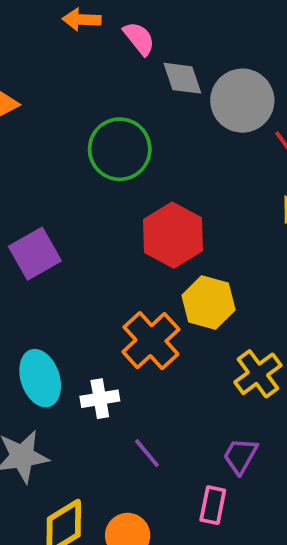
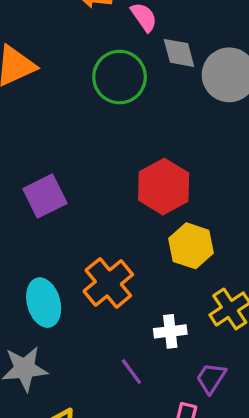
green circle: (120, 149) -> (120, 77), moved
orange cross: (151, 341) -> (108, 283), moved
white cross: (100, 399) -> (170, 331), moved

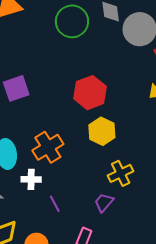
white cross: (170, 331) -> (31, 179), moved
purple trapezoid: (211, 378) -> (104, 202), moved

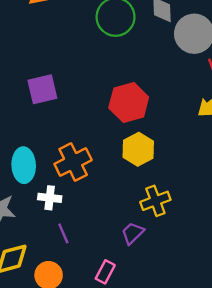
purple line: (55, 204) -> (63, 233), moved

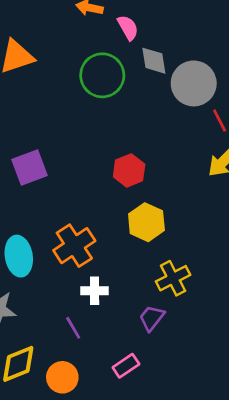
red hexagon: (129, 102) -> (129, 170), size x0.7
white cross: (50, 198) -> (95, 291), moved
pink rectangle: (105, 272) -> (126, 366), turned 35

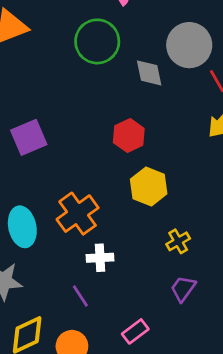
gray diamond: (154, 61) -> (149, 73), moved
yellow cross: (173, 278) -> (178, 241), size x0.7
purple trapezoid: (152, 318) -> (183, 289), moved

